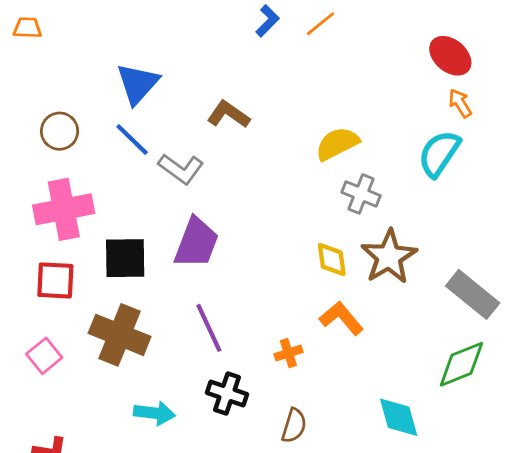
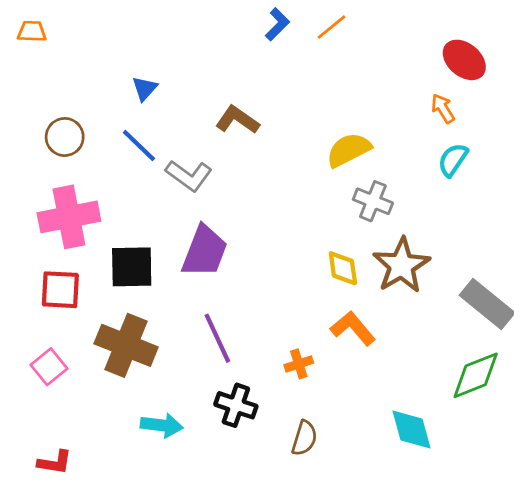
blue triangle: (138, 84) -> (145, 88), size x0.6
orange arrow: (460, 103) -> (443, 108), moved
cyan semicircle: (439, 153) -> (453, 160), size x0.7

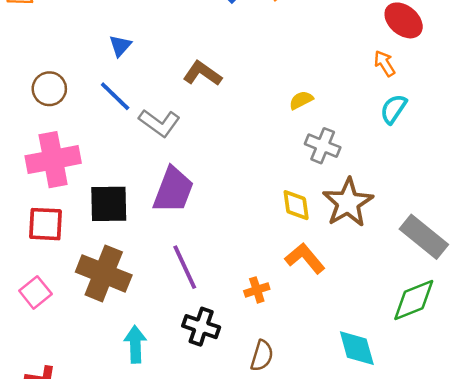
yellow semicircle: (349, 150) -> (301, 100), size x0.6
cyan arrow: (162, 425) -> (135, 344), turned -99

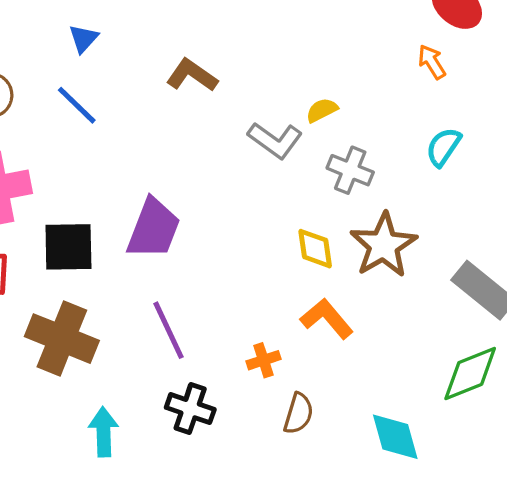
cyan semicircle: (393, 109) -> (443, 147), moved
gray L-shape: (159, 123) -> (275, 140), moved
brown semicircle: (262, 356) -> (298, 414), moved

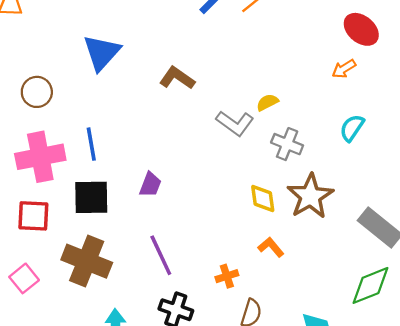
blue triangle: (83, 39) -> (102, 53), size x1.8
orange arrow: (432, 62) -> (344, 69), turned -90
blue line: (77, 105) -> (91, 144), moved, turned 36
purple trapezoid: (153, 229) -> (150, 185), size x0.6
orange L-shape: (327, 319) -> (271, 247), size x0.7

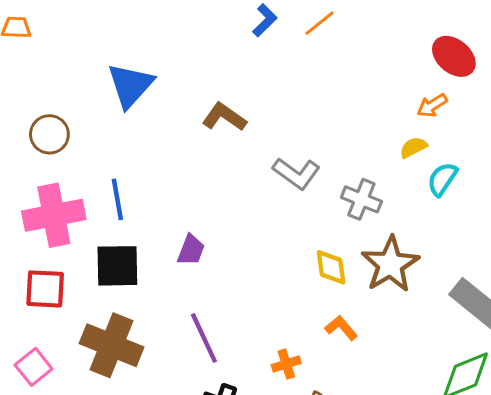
yellow semicircle: (267, 102) -> (413, 147), moved

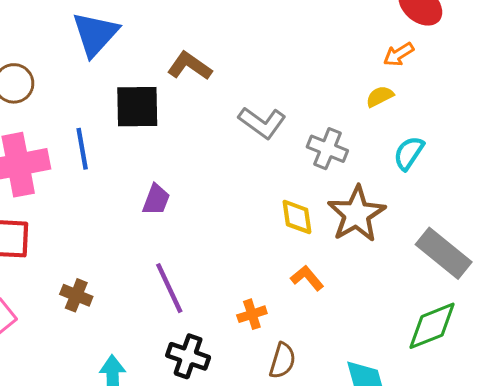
cyan semicircle: (442, 179) -> (409, 153), moved
black square: (117, 266) -> (137, 107), moved
brown cross: (112, 345) -> (76, 295), size x0.5

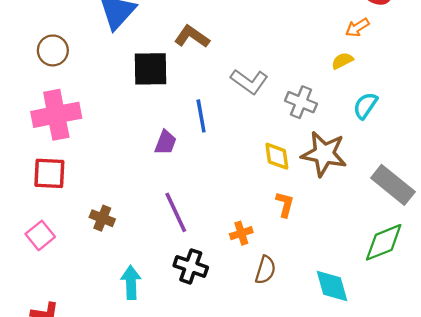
blue line: (82, 149) -> (201, 116), moved
brown star: (356, 214) -> (324, 154), turned -30
orange L-shape: (307, 278) -> (285, 204), turned 55

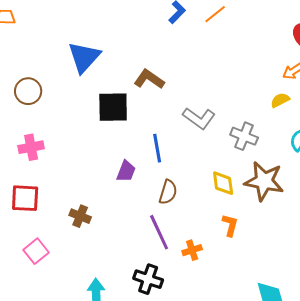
pink cross: (56, 115) -> (31, 147), size x0.6
purple line: (176, 212) -> (159, 232), moved
brown cross: (102, 218) -> (80, 216), moved
pink square: (40, 235) -> (36, 251), moved
brown semicircle: (265, 270) -> (168, 192), moved

